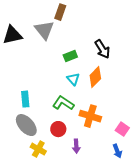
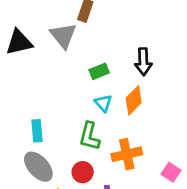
black arrow: (102, 49) -> (143, 62), turned 30
green L-shape: (63, 103) -> (89, 136), turned -110
orange cross: (90, 116) -> (127, 154), turned -30

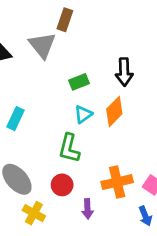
cyan triangle: (103, 103) -> (83, 114), turned 36
cyan rectangle: (37, 131) -> (16, 119), moved, turned 30
orange cross: (127, 154) -> (117, 182), moved

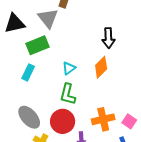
green rectangle: (79, 82) -> (38, 45), moved, size x1.5
cyan triangle: (83, 114) -> (69, 68), moved
red circle: (62, 185) -> (63, 121), size x1.5

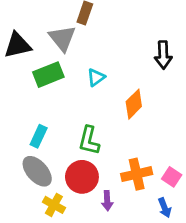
black arrow: (108, 38) -> (163, 55), moved
cyan triangle: (69, 68) -> (96, 77), moved
cyan rectangle: (28, 72) -> (39, 136), moved

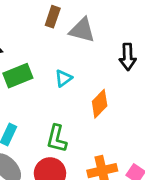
gray triangle: (62, 38) -> (82, 30), moved, turned -36

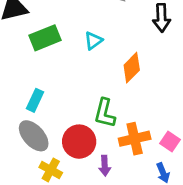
green L-shape: (57, 139) -> (105, 113), moved

